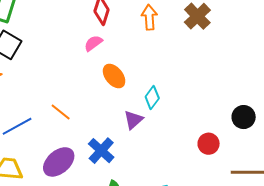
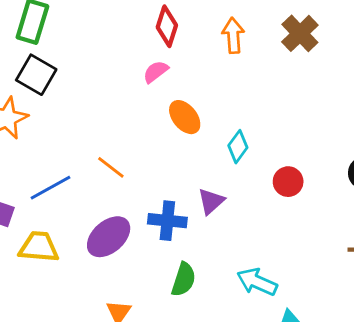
purple triangle: (133, 120) -> (211, 201), moved
red circle: (209, 144) -> (288, 182), moved
blue cross: (101, 151) -> (167, 221), turned -36

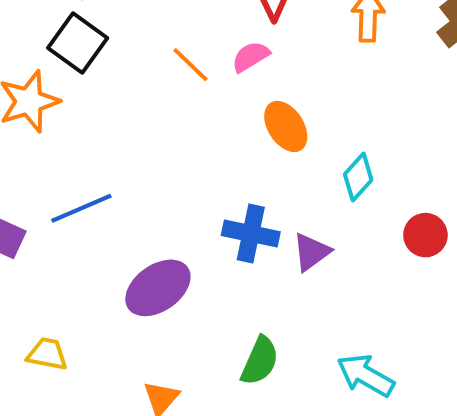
orange line: (111, 167) -> (191, 65), moved
blue cross: (167, 221) -> (251, 234), moved
yellow trapezoid: (39, 247) -> (47, 354), moved, size x0.7

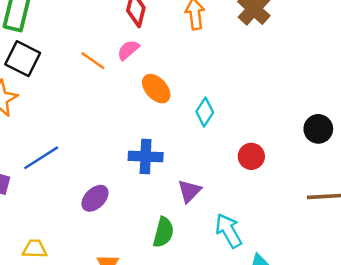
red circle: (425, 235) -> (251, 156), moved
purple triangle: (311, 252) -> (189, 191), moved
purple ellipse: (158, 288) -> (95, 198), size x0.7
cyan arrow: (366, 375) -> (229, 231), turned 40

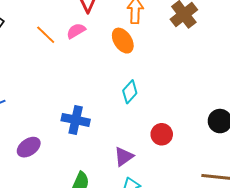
orange ellipse: (156, 89) -> (123, 41), moved
purple triangle: (189, 191) -> (124, 157), moved

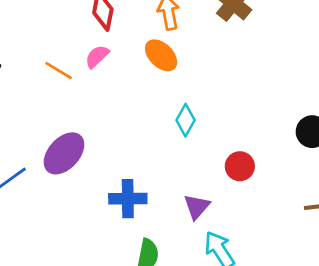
blue cross: (76, 120) -> (128, 199), moved
purple ellipse: (29, 147) -> (64, 153), moved, size x1.4

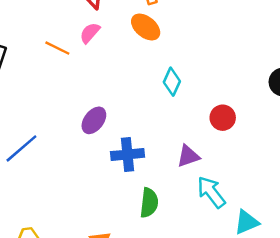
purple ellipse: (64, 153) -> (94, 120), moved, size x0.7
purple triangle: (197, 207) -> (188, 156), turned 35

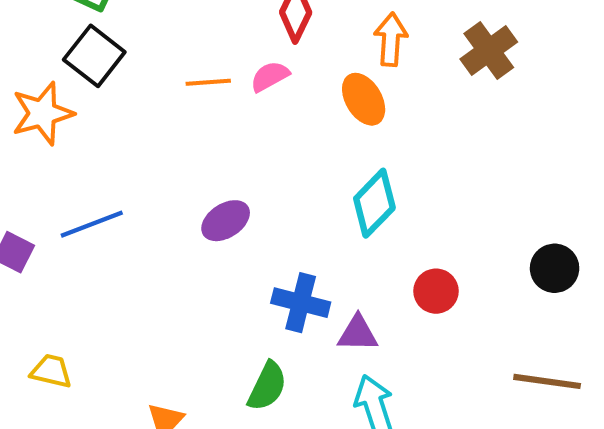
orange line: (57, 48) -> (208, 82), turned -50
cyan diamond: (172, 82) -> (374, 203), size x1.4
blue cross: (128, 154) -> (301, 303), moved

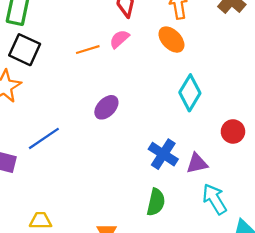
purple ellipse: (226, 221) -> (106, 107), moved
blue cross: (301, 303) -> (163, 154), turned 32

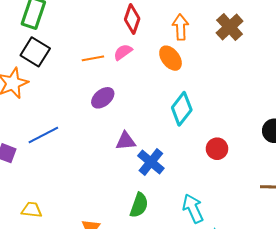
purple ellipse: (106, 107) -> (103, 98), moved
purple triangle: (197, 163) -> (126, 141), moved

